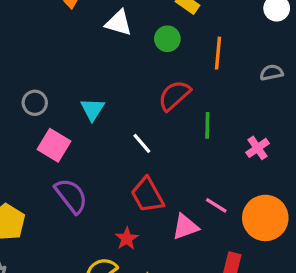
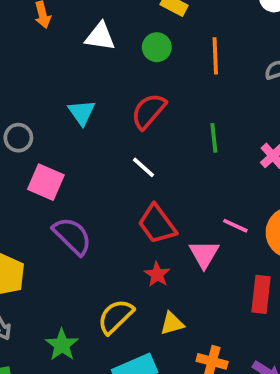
red semicircle: (174, 95) -> (149, 111), moved
cyan triangle: (92, 109) -> (82, 112), moved
pink triangle: (185, 227) -> (204, 254), turned -32
red star: (127, 239) -> (157, 274), moved

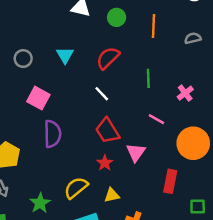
gray circle: (18, 138) -> (23, 59), moved
pink line: (235, 226) -> (156, 119), moved
purple semicircle: (72, 236) -> (52, 134), turned 40

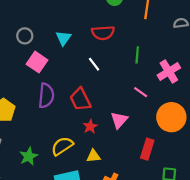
cyan triangle: (65, 55) -> (63, 38), moved
red semicircle: (108, 58) -> (103, 33), turned -145
gray circle: (23, 59) -> (25, 36), moved
pink cross: (185, 93) -> (169, 72), size x1.5
red trapezoid: (107, 131) -> (80, 99), moved

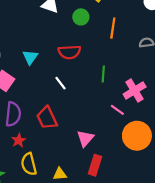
pink line: (141, 92) -> (117, 110), moved
red star: (90, 126) -> (19, 140), moved
yellow semicircle: (62, 146) -> (29, 164), turned -70
red rectangle: (147, 149) -> (95, 165), moved

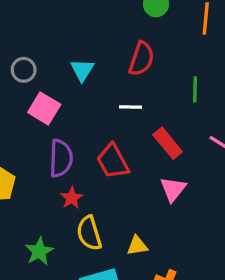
red semicircle: (69, 52) -> (141, 59), turned -65
white line: (60, 83) -> (131, 107), turned -48
red rectangle: (95, 165) -> (168, 143), moved, turned -54

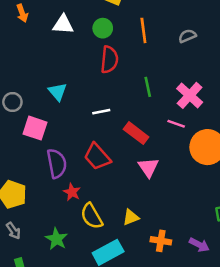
red semicircle: (141, 59) -> (109, 60), moved

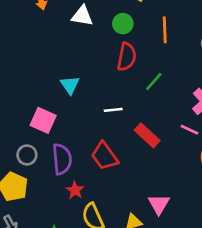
green line: (148, 87) -> (154, 81), moved, turned 48
gray circle: (12, 102) -> (27, 155), moved
pink triangle: (148, 167) -> (159, 204), moved

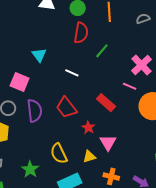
white line: (113, 110) -> (72, 73), turned 32
red rectangle: (147, 135) -> (106, 103), moved
red star: (75, 190) -> (88, 127), moved

